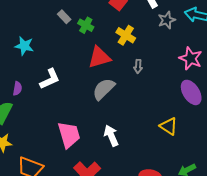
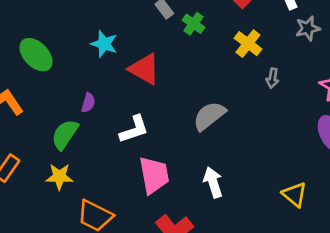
red triangle: (99, 57) -> (144, 69), moved, turned 40
gray arrow: (138, 66) -> (272, 78), moved
white L-shape: (50, 79) -> (134, 129), moved
yellow triangle: (169, 126) -> (295, 194), moved

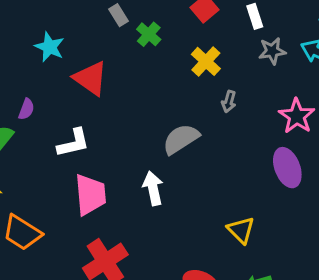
gray semicircle: (209, 116) -> (181, 139), moved
white arrow: (213, 182) -> (153, 188), moved

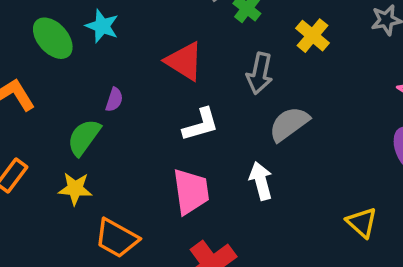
cyan star: (50, 47) -> (102, 26), moved
gray arrow: (229, 102) -> (260, 73), moved, size x1.6
white L-shape: (73, 143) -> (201, 125), moved

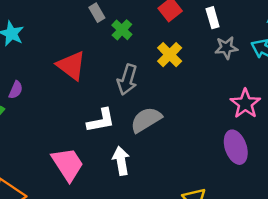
white L-shape: (201, 125) -> (101, 121), moved
pink trapezoid: (191, 191) -> (68, 164), turned -30

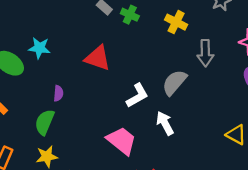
gray arrow: (127, 80) -> (205, 53), moved

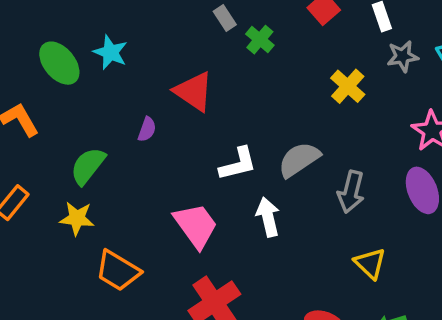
yellow cross: (176, 22) -> (348, 86), moved
gray arrow: (205, 53) -> (351, 192), moved
purple semicircle: (58, 93) -> (147, 129), moved

